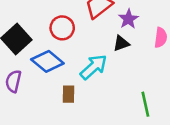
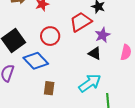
black triangle: (121, 43) -> (95, 53), turned 40
cyan arrow: (94, 67) -> (90, 83), moved

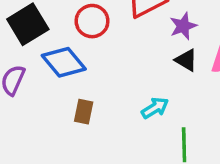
black triangle: (95, 53) -> (186, 60), moved
cyan arrow: (90, 83) -> (155, 108), size x0.7

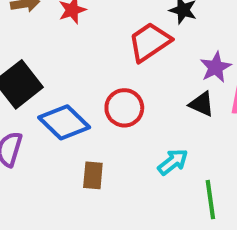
red circle: (92, 21) -> (124, 108), moved
purple star: (183, 26) -> (216, 67), moved

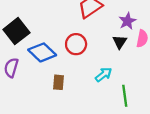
black triangle: (202, 104) -> (120, 42), turned 40

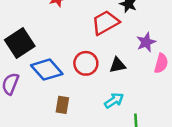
black triangle: (120, 42) -> (118, 65), moved, turned 40

